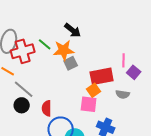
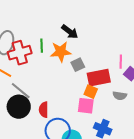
green line: (45, 44) -> (42, 46), turned 48
gray square: (71, 63) -> (78, 65), moved
orange square: (94, 90) -> (91, 92), turned -32
black circle: (22, 105) -> (19, 107), size x1.5

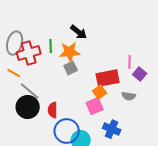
gray square: (78, 65) -> (71, 68), moved
orange square: (91, 92) -> (100, 92), turned 32
pink square: (86, 106) -> (95, 106), turned -30

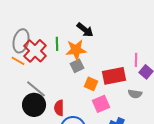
red cross: (29, 53) -> (35, 51), turned -30
orange line: (14, 73) -> (18, 61), moved
orange square: (100, 92) -> (91, 84), moved, turned -32

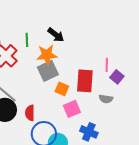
green line: (57, 44) -> (27, 40), moved
gray square: (77, 66) -> (48, 71), size x1.5
red rectangle: (114, 76) -> (85, 81), turned -75

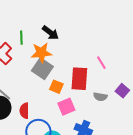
pink line: (107, 65) -> (101, 63), turned -32
gray square: (48, 71) -> (42, 69), turned -30
purple square: (117, 77) -> (122, 91), moved

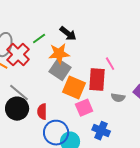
green line: (21, 38) -> (39, 39), turned 56
pink line: (101, 63) -> (110, 64), moved
orange square: (56, 87) -> (74, 88), size x1.6

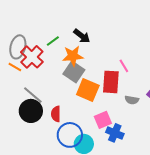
pink square: (84, 108) -> (103, 120), moved

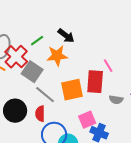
gray square: (74, 72) -> (32, 72), moved
orange square: (88, 90) -> (72, 90), turned -35
gray line: (33, 95) -> (45, 95), moved

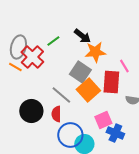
orange star: (57, 56) -> (95, 52), moved
gray square: (32, 72) -> (80, 72), moved
orange square: (72, 90) -> (88, 90), turned -30

